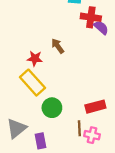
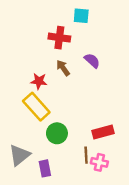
red cross: (91, 17) -> (59, 38), moved
purple semicircle: (101, 28) -> (92, 61), moved

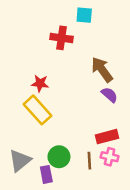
purple semicircle: (92, 61) -> (110, 95), moved
brown arrow: (63, 68) -> (102, 70), moved, size x1.5
green circle: (57, 133) -> (59, 157), moved
pink cross: (99, 162) -> (110, 157), moved

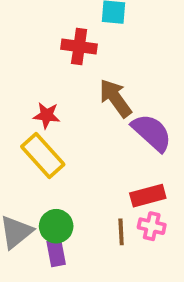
brown arrow: (102, 70) -> (115, 98), moved
purple semicircle: (110, 95) -> (152, 133), size x1.6
green circle: (59, 157) -> (56, 226), moved

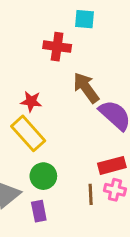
green circle: (56, 226) -> (43, 176), moved

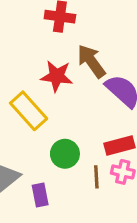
red star: (31, 101) -> (57, 76), moved, size x1.4
green circle: (43, 176) -> (65, 154), moved

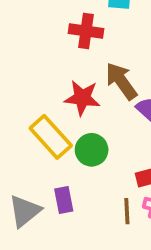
green circle: (65, 154) -> (92, 150), moved
purple rectangle: (40, 195) -> (64, 200), moved

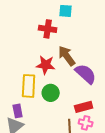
yellow rectangle: (51, 137) -> (29, 86), turned 45
purple rectangle: (64, 200) -> (18, 111), moved

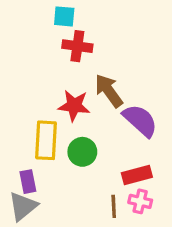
cyan square: (66, 11) -> (64, 16), moved

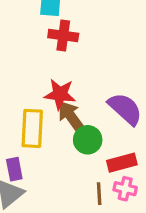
brown arrow: (109, 91) -> (71, 117), moved
green circle: (82, 152) -> (88, 140), moved

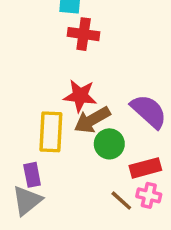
brown arrow: (71, 117) -> (92, 120), turned -84
brown line: (99, 194) -> (121, 201), turned -45

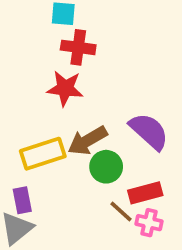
red star: (80, 96) -> (65, 88), moved
yellow rectangle: (51, 132) -> (43, 154), turned 69
brown line: (121, 201) -> (121, 211), moved

